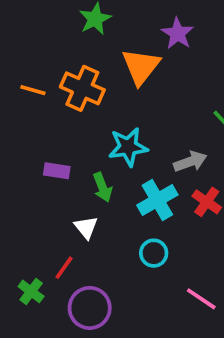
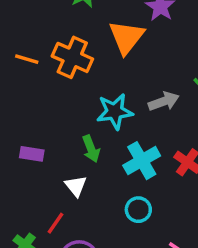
gray arrow: (190, 162) -> (164, 101), moved
purple rectangle: (57, 171) -> (32, 154), moved

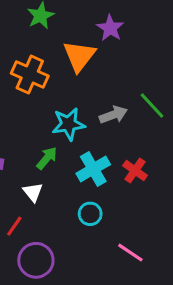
green arrow: (91, 149) -> (47, 158), turned -120

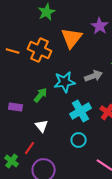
purple star: (110, 28) -> (100, 26), moved
green arrow: (47, 158) -> (41, 95), moved

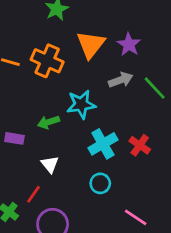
purple star: (100, 26) -> (129, 44), moved
gray arrow: (94, 76) -> (121, 80), moved
green arrow: (41, 95) -> (48, 122), turned -147

